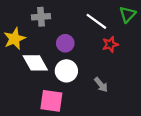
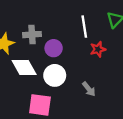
gray cross: (41, 17) -> (32, 35), moved
white line: (96, 21) -> (84, 27), turned 45

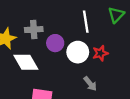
red star: (98, 49) -> (100, 53), moved
white circle: (55, 75) -> (78, 52), moved

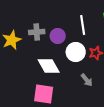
purple circle: (55, 43) -> (58, 36), moved
white diamond: (26, 62) -> (49, 66), moved

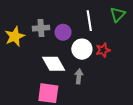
gray arrow: (87, 80) -> (79, 76), moved, turned -136

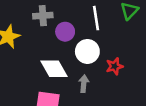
gray cross: (41, 28) -> (43, 16), moved
red star: (103, 50) -> (115, 66), moved

